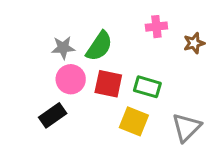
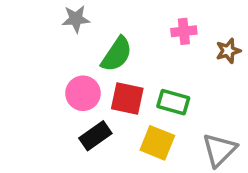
gray star: (63, 48) -> (76, 19), moved
black rectangle: (53, 115) -> (95, 136), moved

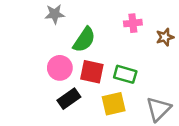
yellow square: (157, 143) -> (114, 104), turned -35

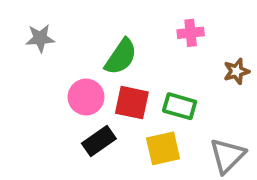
gray star: (55, 14) -> (40, 38), moved
brown star: (165, 37) -> (236, 71), moved

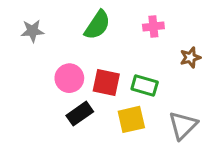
green semicircle: (121, 57) -> (97, 25), moved

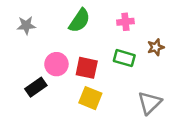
green rectangle: (145, 86) -> (124, 58), moved
black rectangle: (80, 114) -> (36, 87), moved
yellow square: (131, 119) -> (90, 98), moved, turned 35

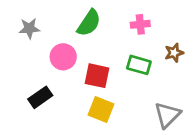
pink circle: (56, 64) -> (63, 57), moved

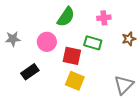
gray star: (29, 28) -> (13, 39), moved
green rectangle: (139, 65) -> (93, 43), moved

